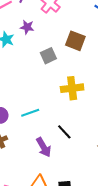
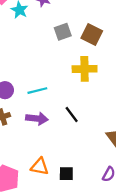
brown square: (75, 41) -> (92, 34), moved
purple arrow: (44, 147) -> (37, 119), moved, turned -60

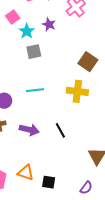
gray square: (63, 32) -> (34, 52), moved
cyan line: (37, 91) -> (35, 90), moved

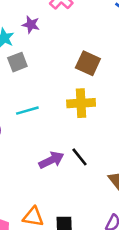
purple arrow: (29, 130) -> (51, 160), moved, turned -30
black line: (60, 130) -> (80, 157), moved

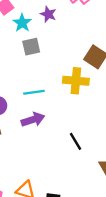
yellow cross: (81, 103) -> (76, 81), moved
purple arrow: (51, 160) -> (33, 120), moved

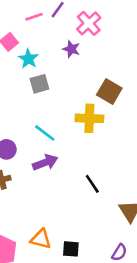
purple star: (48, 14) -> (71, 49), moved
cyan line: (34, 92) -> (45, 133), turned 48

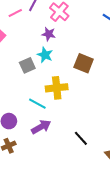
cyan star: (28, 59) -> (45, 55), moved
yellow cross: (89, 118) -> (57, 88), moved

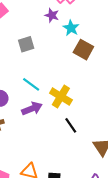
cyan star: (45, 55) -> (71, 28), moved
yellow cross: (57, 88) -> (61, 97), moved, turned 30

